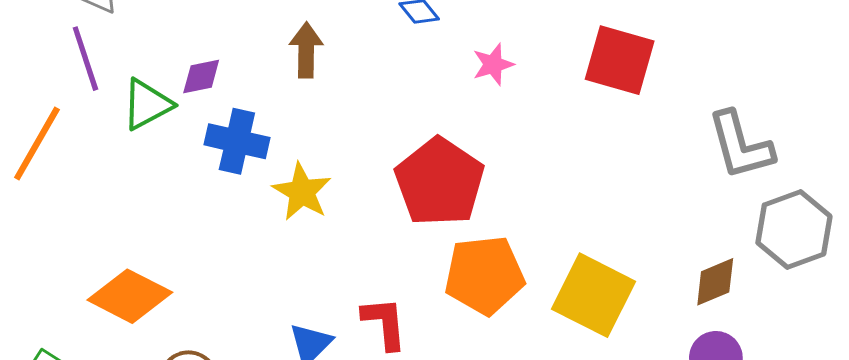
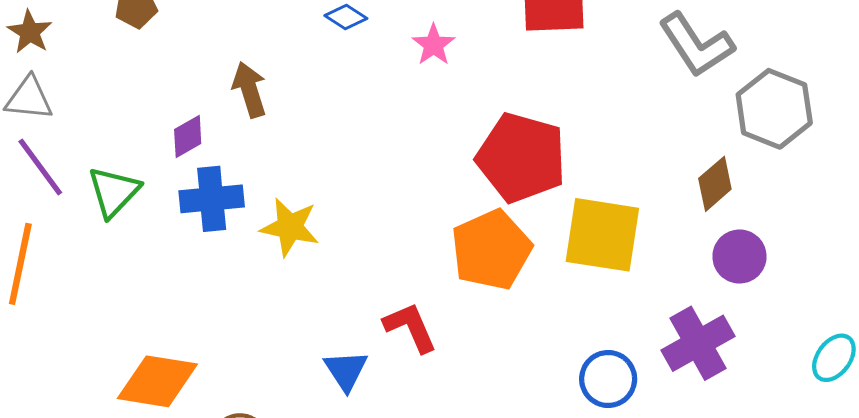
purple diamond: (201, 76) -> (188, 137), moved
red pentagon: (440, 182) -> (521, 158), moved

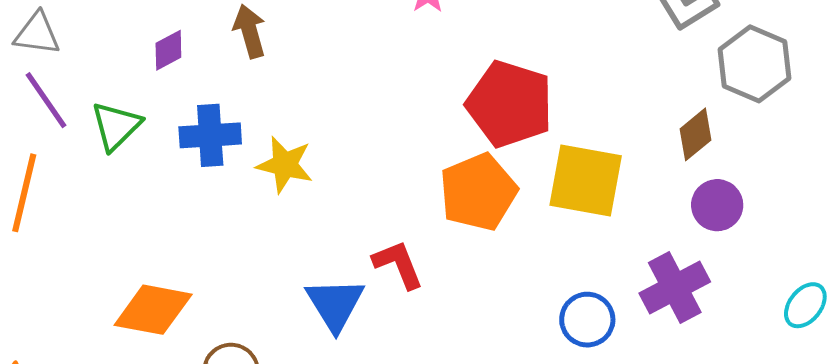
purple diamond: (188, 137) -> (168, 50), moved
blue triangle: (346, 370) -> (335, 304), size x1.4

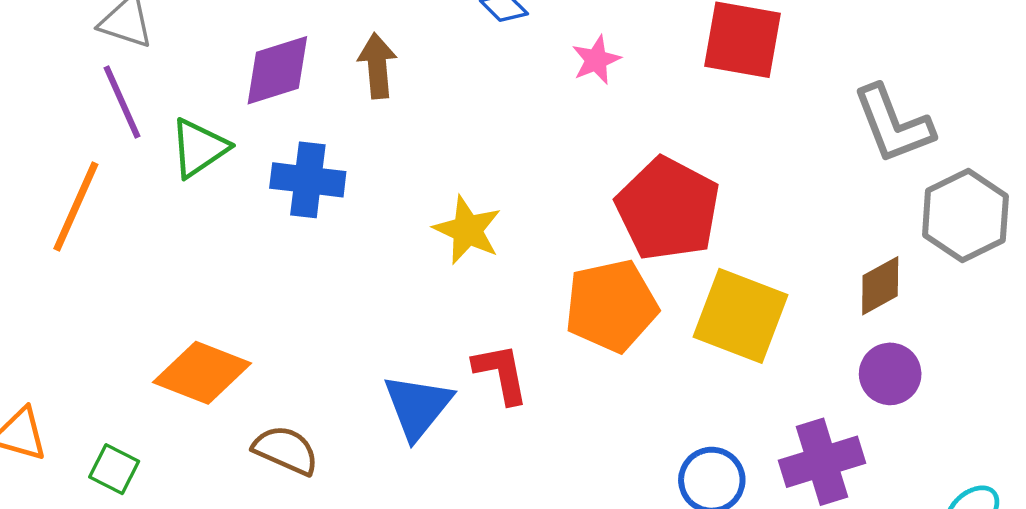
purple diamond: (168, 50) -> (277, 70), size x1.6
yellow star: (285, 165) -> (467, 230), moved

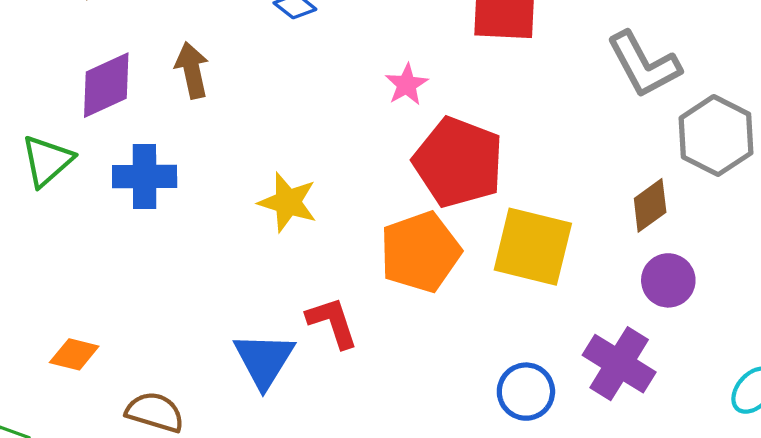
pink star: (596, 60) -> (407, 84), moved
orange diamond: (202, 373) -> (74, 354), size x0.6
purple cross: (822, 462) -> (619, 364), turned -34

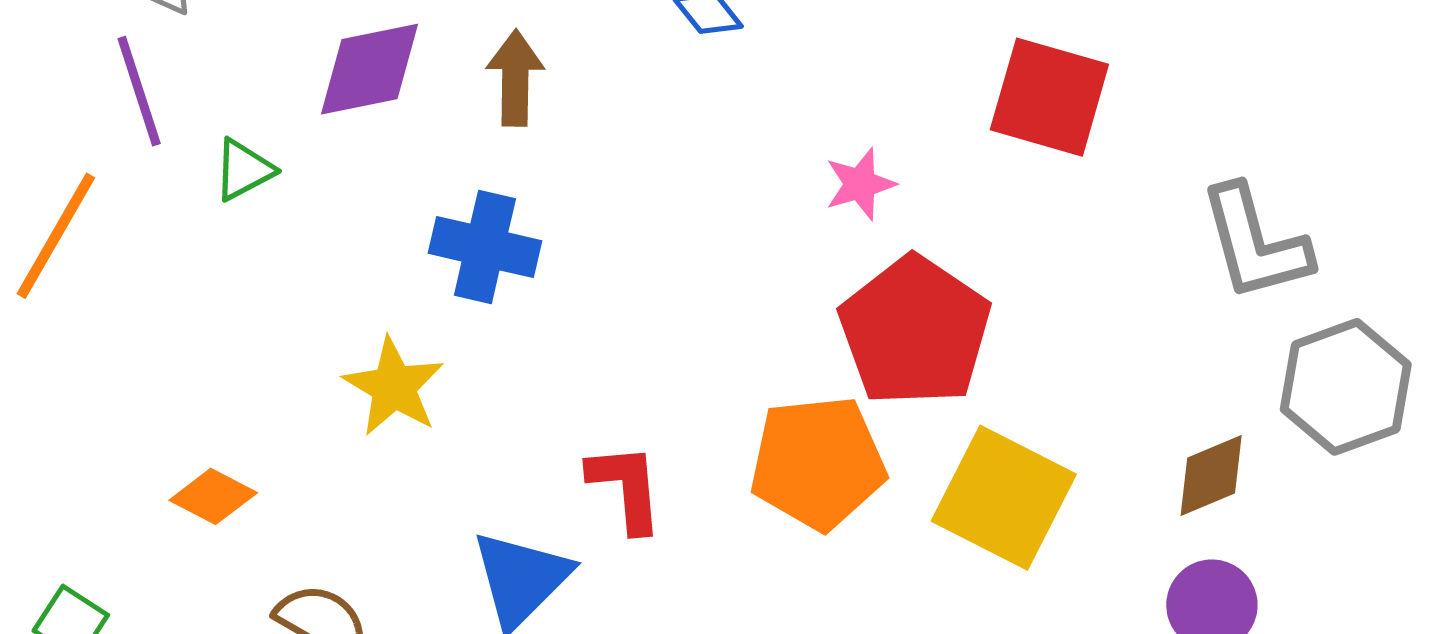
green triangle: (47, 161) -> (244, 170), size x0.7
blue cross: (145, 176) -> (485, 247), moved
yellow star: (288, 202) -> (394, 387), moved
red L-shape: (332, 322) -> (626, 487), moved

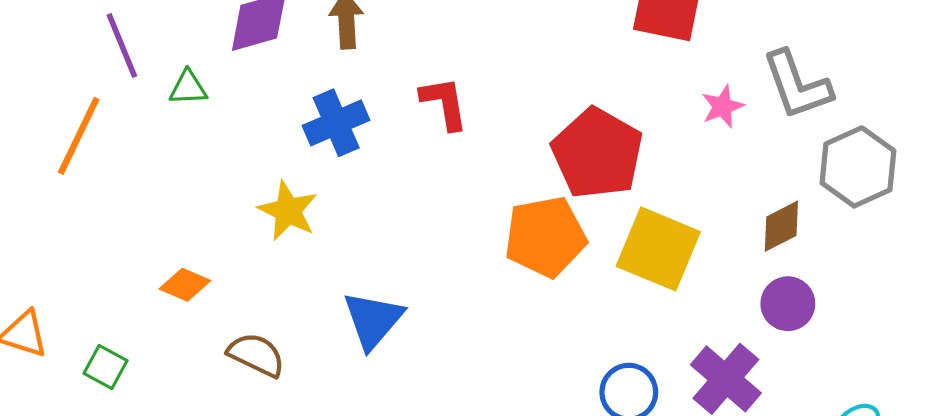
green triangle: (244, 170) -> (188, 88), turned 30
pink star: (860, 184) -> (722, 106), moved
blue cross: (485, 247) -> (336, 123), turned -32
red L-shape: (626, 487) -> (444, 103), moved

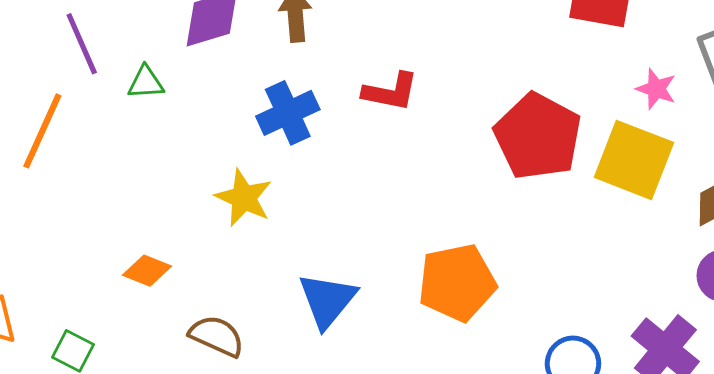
red L-shape: (444, 103) -> (391, 92), turned 112
pink star: (722, 106) -> (656, 89), turned -30
orange pentagon: (545, 237) -> (457, 282), moved
yellow square: (658, 249) -> (634, 160), moved

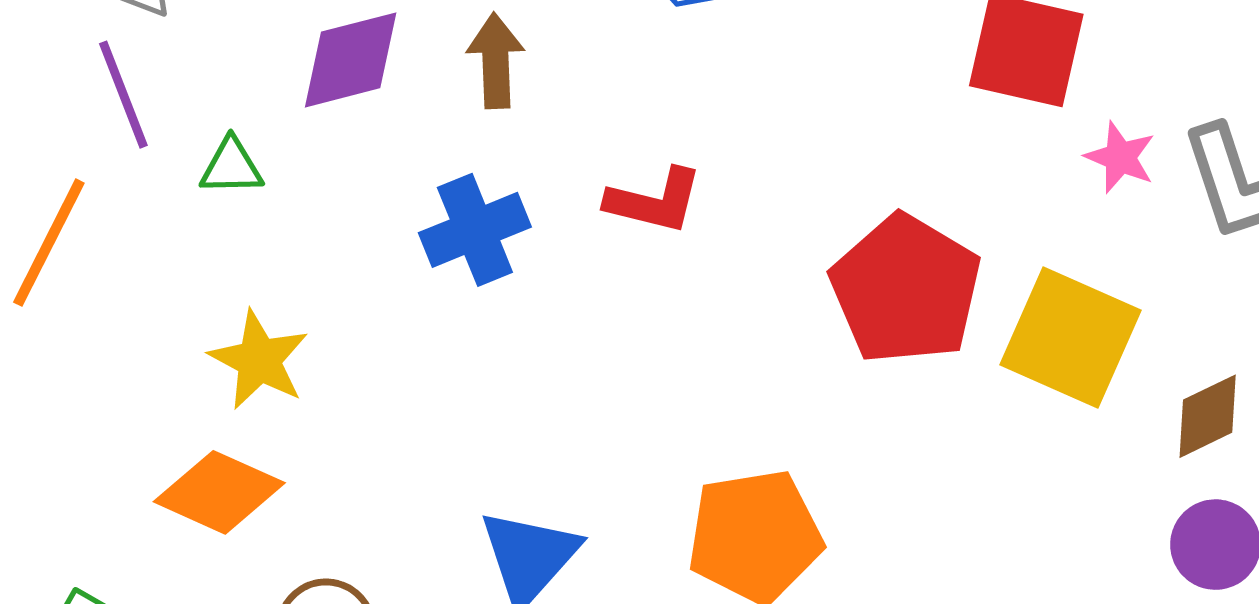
pink star: (656, 89) -> (1120, 157), moved
yellow star: (244, 198) -> (259, 360), moved
orange diamond: (147, 271) -> (219, 492), size x1.5

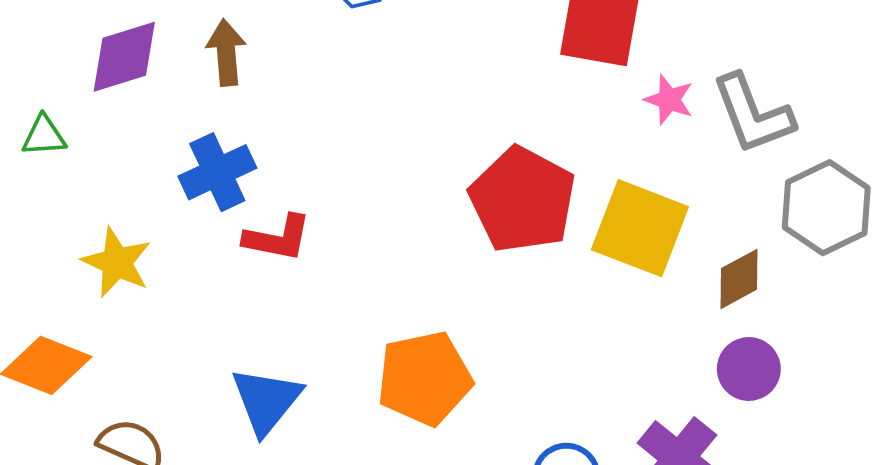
red L-shape: (654, 201) -> (278, 238), moved
yellow star: (259, 360) -> (117, 262), moved

